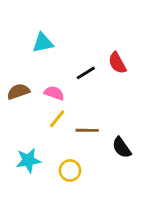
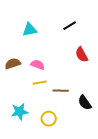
red semicircle: (117, 63) -> (82, 55), moved
black line: (86, 73) -> (70, 26), moved
yellow line: (57, 119) -> (40, 83), turned 40

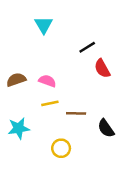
black line: (70, 26) -> (87, 47), moved
cyan triangle: (30, 30) -> (44, 25), moved, turned -49
cyan star: (20, 112) -> (19, 128), moved

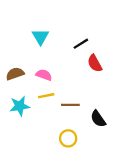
cyan triangle: (44, 25) -> (40, 37), moved
cyan star: (19, 128) -> (20, 106), moved
yellow circle: (61, 148) -> (68, 138), moved

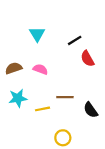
yellow line: (46, 96) -> (42, 109), moved
yellow circle: (68, 138) -> (63, 138), moved

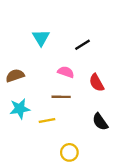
red semicircle: (87, 59) -> (97, 83), moved
pink semicircle: (40, 69) -> (66, 72), moved
brown line: (65, 97) -> (61, 97), moved

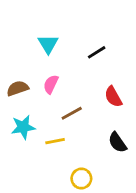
pink semicircle: (66, 72) -> (51, 84), moved, turned -84
brown line: (61, 97) -> (72, 113), turned -30

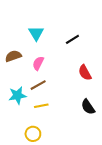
brown semicircle: (18, 88) -> (13, 56), moved
brown line: (72, 113) -> (38, 85), moved
yellow circle: (81, 179) -> (33, 134), moved

